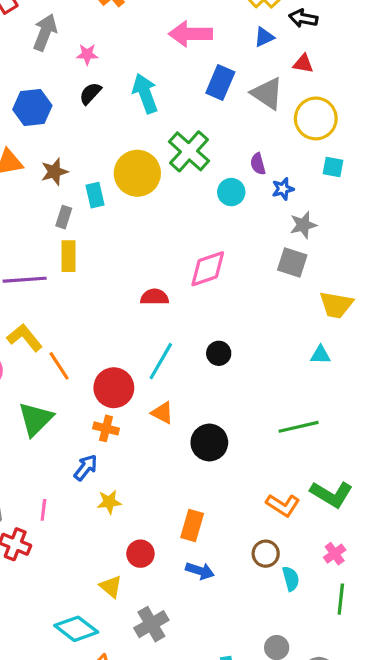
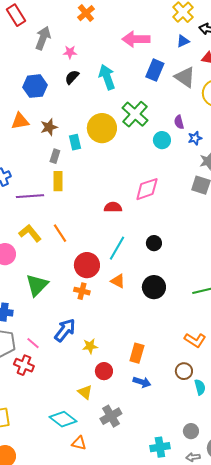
orange line: (59, 366) -> (60, 233), moved
black circle: (209, 443) -> (154, 287), moved
blue arrow: (86, 468) -> (65, 330), moved, size x1.4
yellow star: (109, 502) -> (90, 346), moved
pink line: (43, 510) -> (33, 343), moved, turned -56

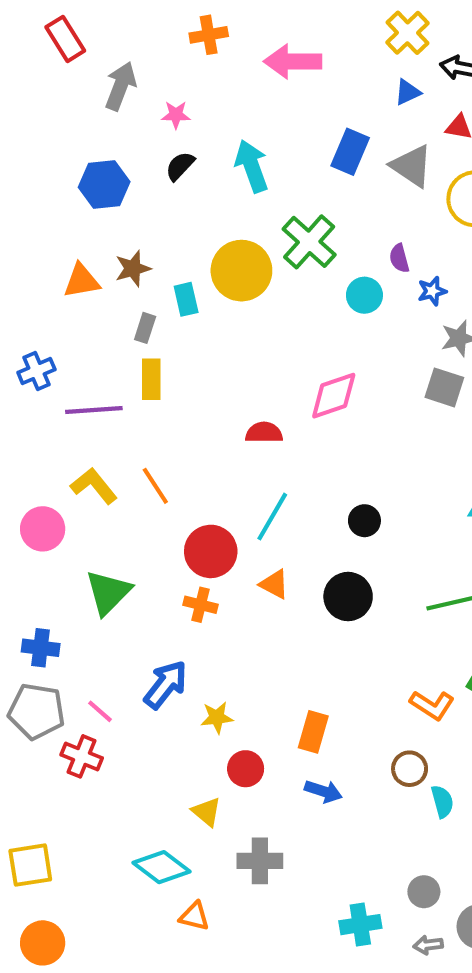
orange cross: (86, 13) -> (209, 35), turned 30
pink arrow: (136, 39) -> (293, 61), moved
orange triangle: (20, 121) -> (82, 281), moved
black circle: (154, 243) -> (364, 521), moved
gray cross: (111, 416) -> (260, 861), turned 30

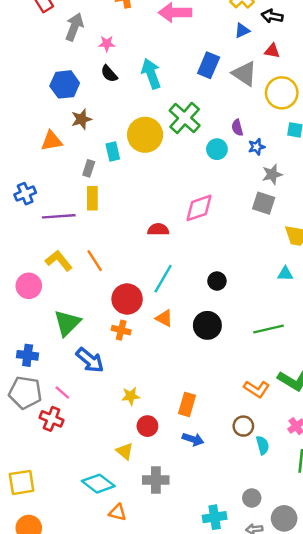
black semicircle: (180, 166) -> (109, 74), turned -84
brown star: (133, 269) -> (82, 119), moved
blue arrow: (166, 685) -> (90, 360), moved, turned 92

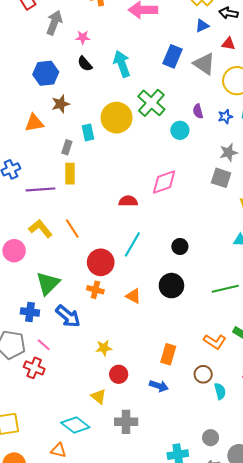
blue star: (257, 147) -> (225, 117), moved
orange triangle: (164, 318) -> (133, 296), moved
blue cross: (28, 355) -> (30, 312), moved
orange rectangle: (187, 404) -> (168, 354), moved
orange triangle: (117, 512) -> (58, 450), moved

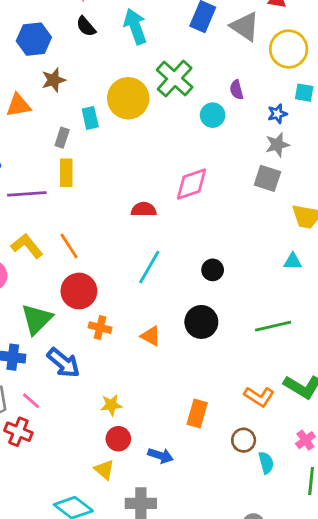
blue star: (225, 117) -> (277, 114), moved
red circle: (101, 262) -> (79, 291), moved
red circle: (119, 374) -> (118, 439), moved
blue arrow: (159, 386) -> (161, 456), moved

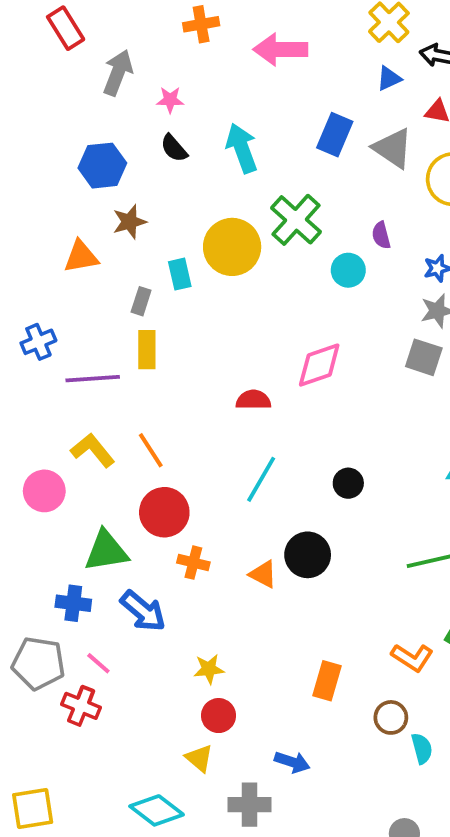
green triangle: (37, 319) -> (106, 551), turned 36
black circle: (201, 322) -> (308, 555), moved
blue arrow: (161, 456) -> (292, 762), moved

